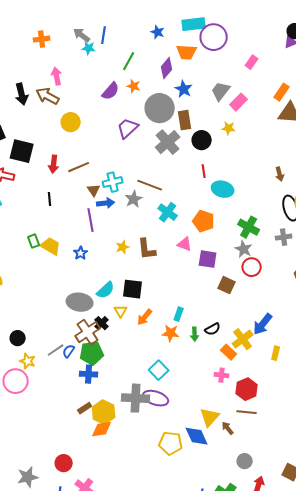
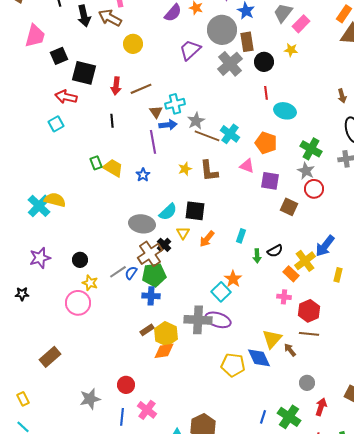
brown line: (150, 185) -> (207, 136), moved
orange star: (171, 333) -> (233, 279), moved, turned 30

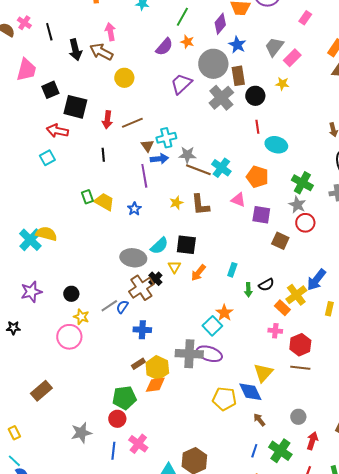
gray star: (196, 121) -> (187, 155), turned 30
green pentagon: (154, 275) -> (124, 398), moved
brown arrow: (290, 350) -> (259, 420), moved

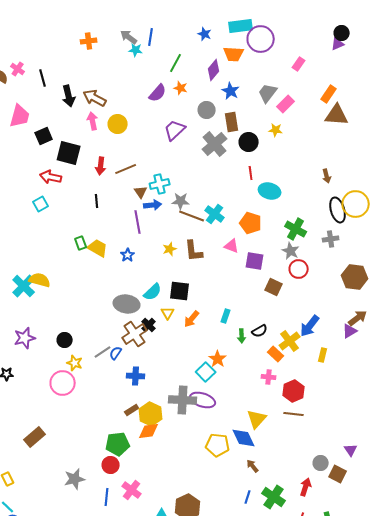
pink arrow: (110, 32) -> (93, 121), moved
gray circle: (213, 64) -> (207, 110), size x0.6
gray circle: (298, 417) -> (321, 463), moved

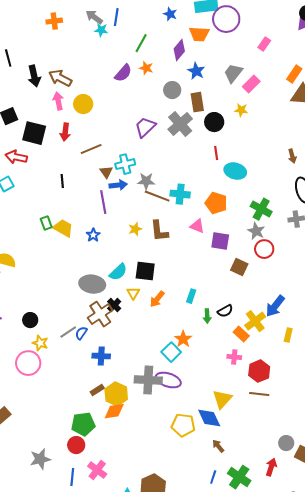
purple trapezoid: (175, 130) -> (145, 127), moved
red arrow: (101, 166) -> (65, 132), moved
cyan cross: (215, 214) -> (180, 194), turned -30

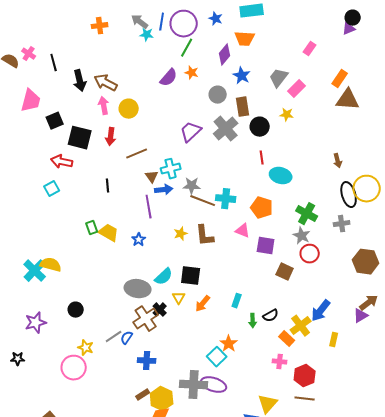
purple circle: (226, 19) -> (184, 24), moved
black circle: (30, 320) -> (76, 310), moved

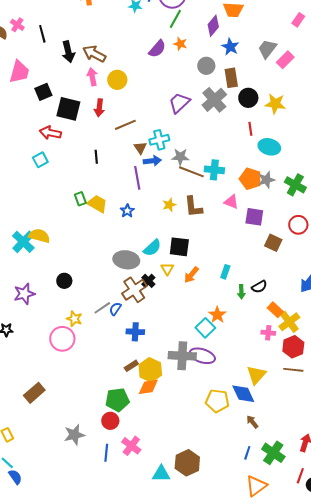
yellow star: (287, 115) -> (275, 104), moved, size x1.5
gray star: (302, 236) -> (266, 180), moved, turned 30
yellow cross: (301, 326) -> (289, 322), moved

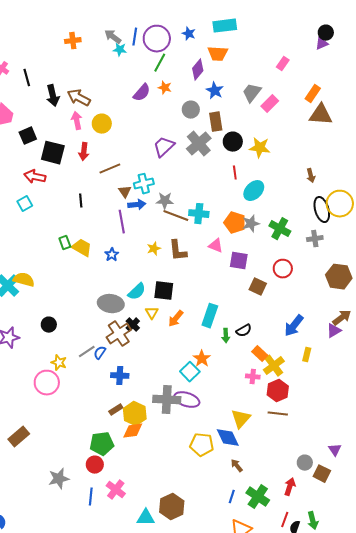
cyan ellipse: (269, 147) -> (254, 191), turned -60
cyan rectangle: (225, 272) -> (210, 316), size x1.6

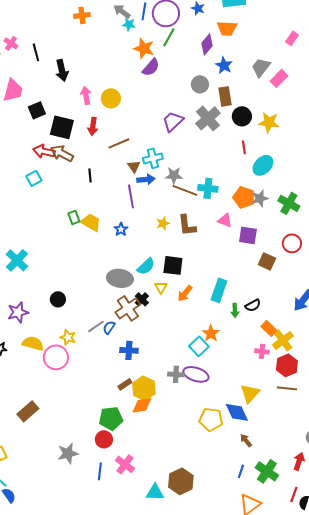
orange star: (165, 88) -> (144, 48), moved, size x1.5
brown arrow: (79, 98) -> (62, 153), moved
yellow semicircle: (24, 280) -> (33, 343), moved
gray cross: (167, 400) -> (176, 374), size x0.6

